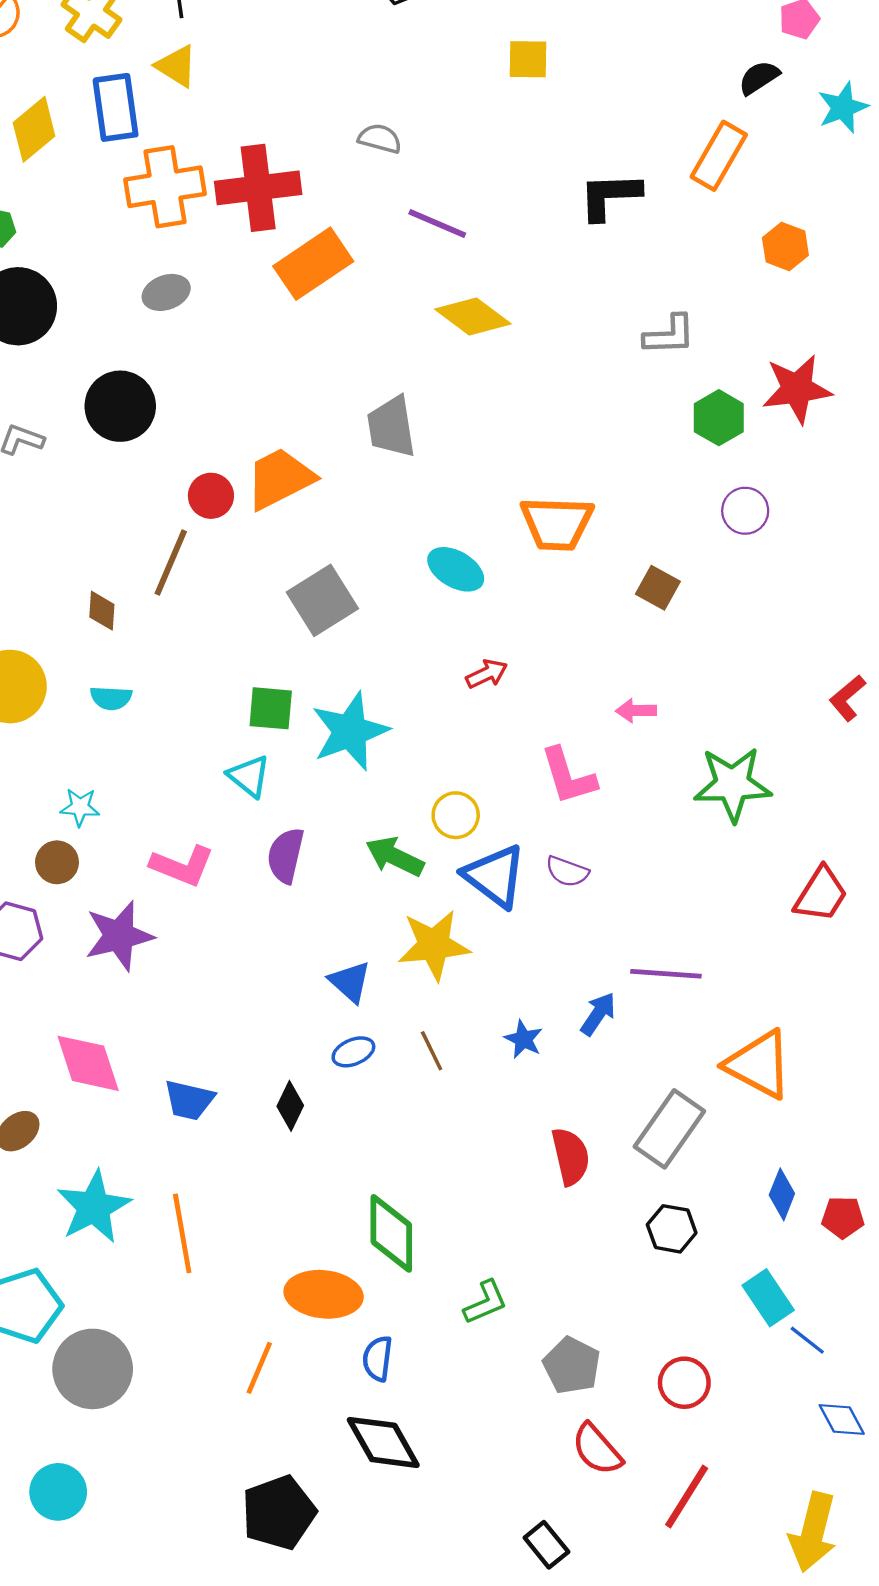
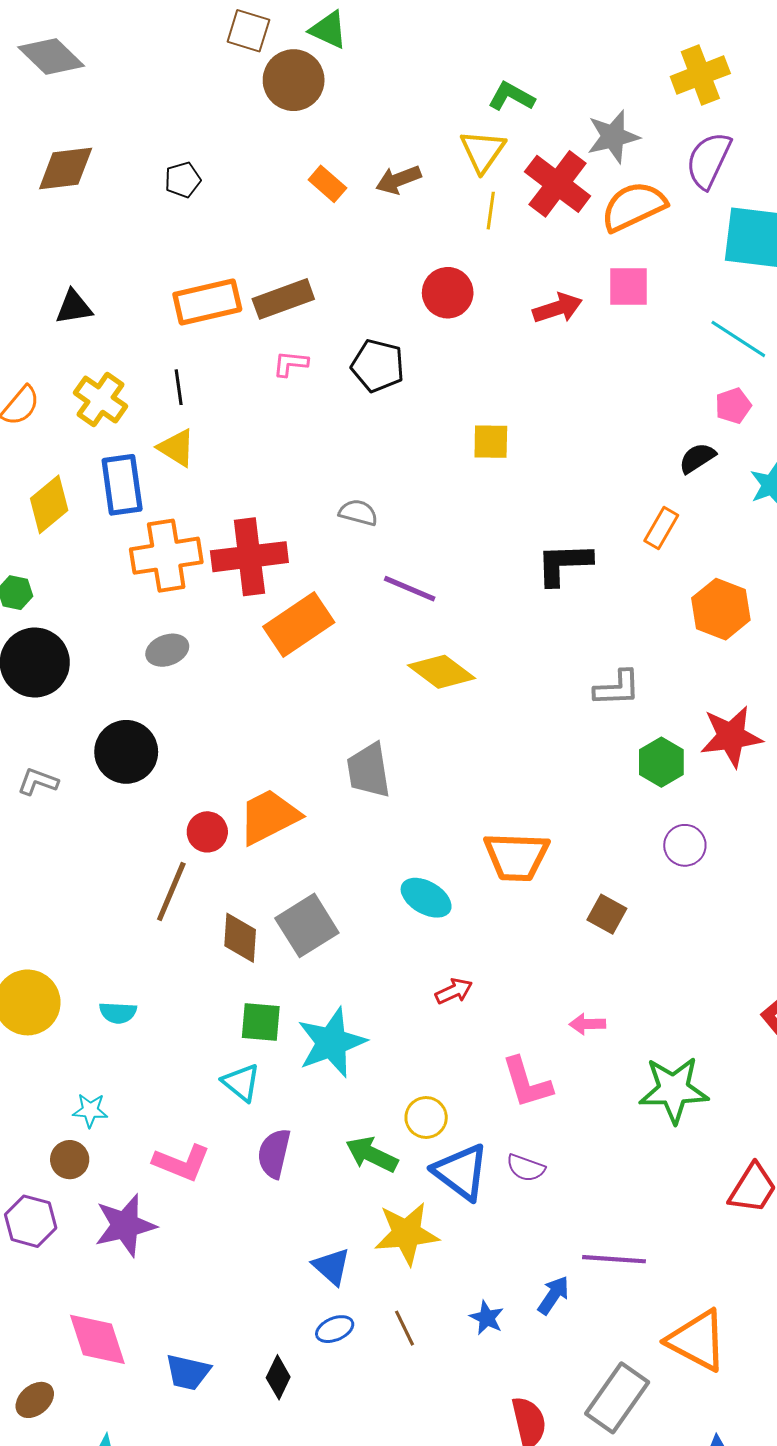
orange rectangle: (719, 156) -> (661, 528), size x0.7
orange hexagon: (785, 246) -> (721, 609), size x1.4
brown diamond: (102, 611) -> (240, 938), moved, size x1.4

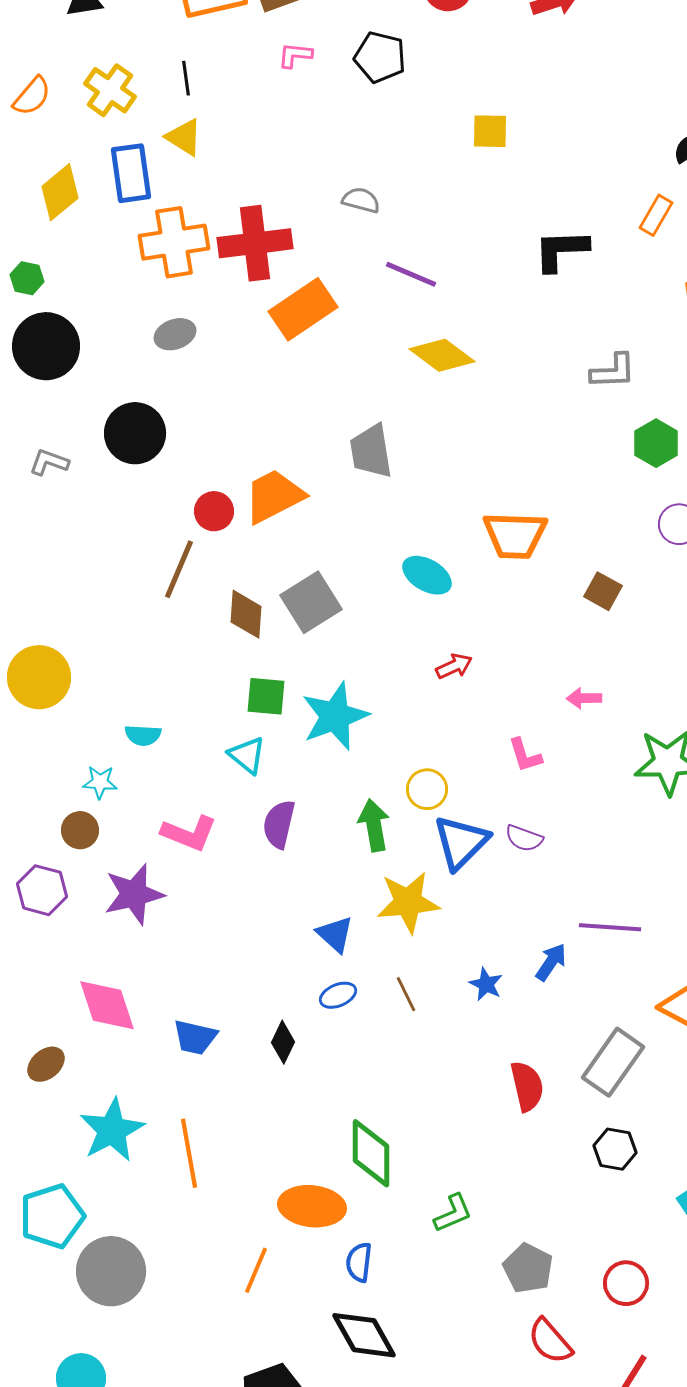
cyan semicircle: (118, 1013) -> (143, 735), moved
pink L-shape: (527, 1083) -> (525, 755), size x0.7
green arrow: (372, 1154) -> (374, 825), turned 54
blue triangle: (461, 1172) -> (461, 842), turned 38

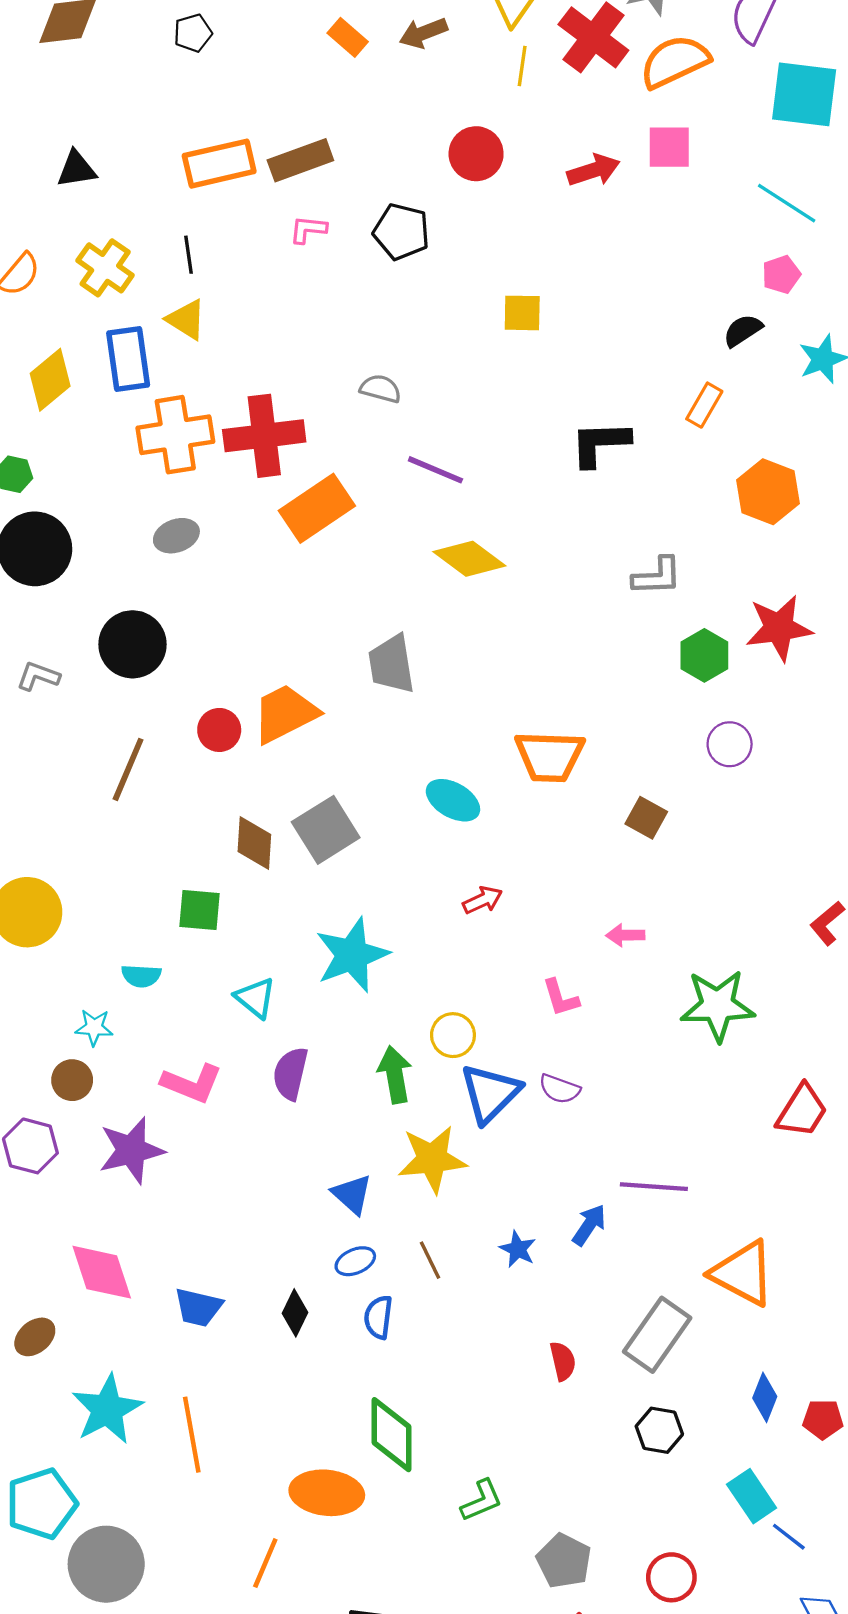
brown line: (179, 569) -> (128, 769), moved
green square: (266, 696) -> (199, 910), moved
red semicircle: (527, 1086) -> (563, 1361), size x0.7
blue semicircle: (359, 1262) -> (378, 1317), moved

